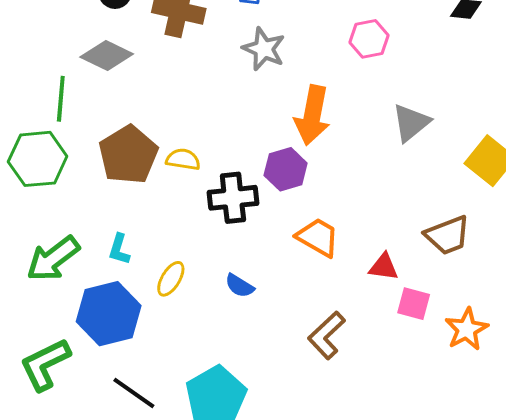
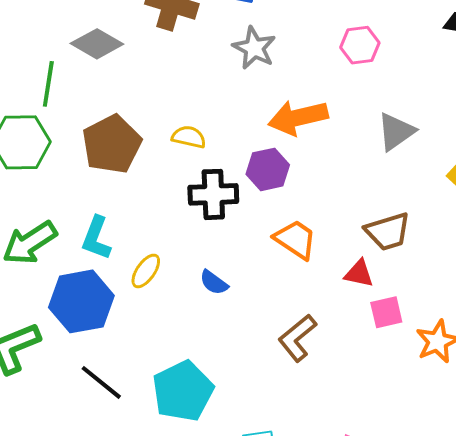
orange arrow: (312, 115) -> (298, 117), turned 62
yellow semicircle: (183, 159) -> (189, 137), moved
brown trapezoid: (448, 235) -> (388, 232), moved
cyan L-shape: (119, 249) -> (96, 238), size x1.4
pink square: (414, 304) -> (386, 312), turned -32

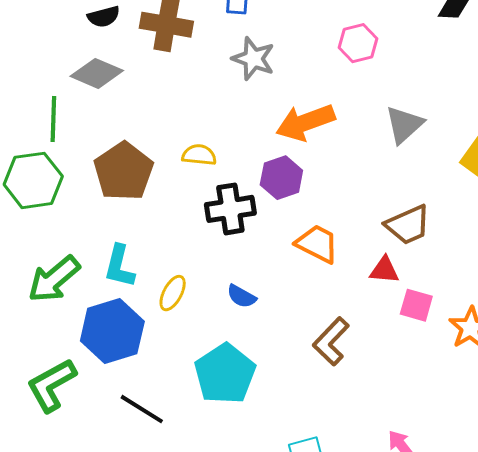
pink square: (386, 312) -> (416, 305), turned 36
cyan pentagon: (183, 391) -> (225, 374), moved

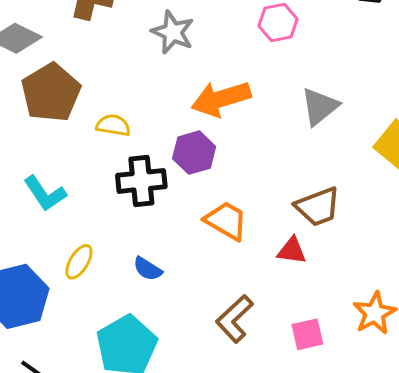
brown pentagon: (124, 171) -> (51, 93), moved
cyan L-shape: (119, 266) -> (45, 193), moved, turned -51
pink square: (416, 305) -> (307, 334), moved, turned -32

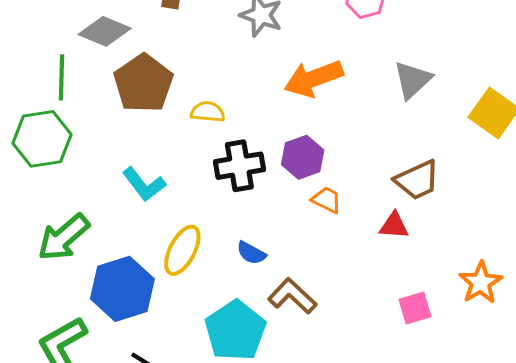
purple hexagon: (194, 153) -> (303, 157), moved
orange trapezoid: (226, 221) -> (327, 200), size x0.7
yellow ellipse: (79, 262) -> (182, 250), size x1.4
brown L-shape: (234, 319) -> (292, 296), moved, turned 90

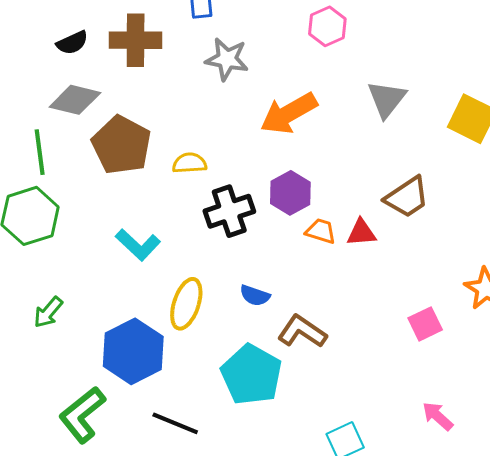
red triangle: (394, 225) -> (361, 233), moved
green arrow: (64, 237) -> (48, 312), moved, size x0.6

